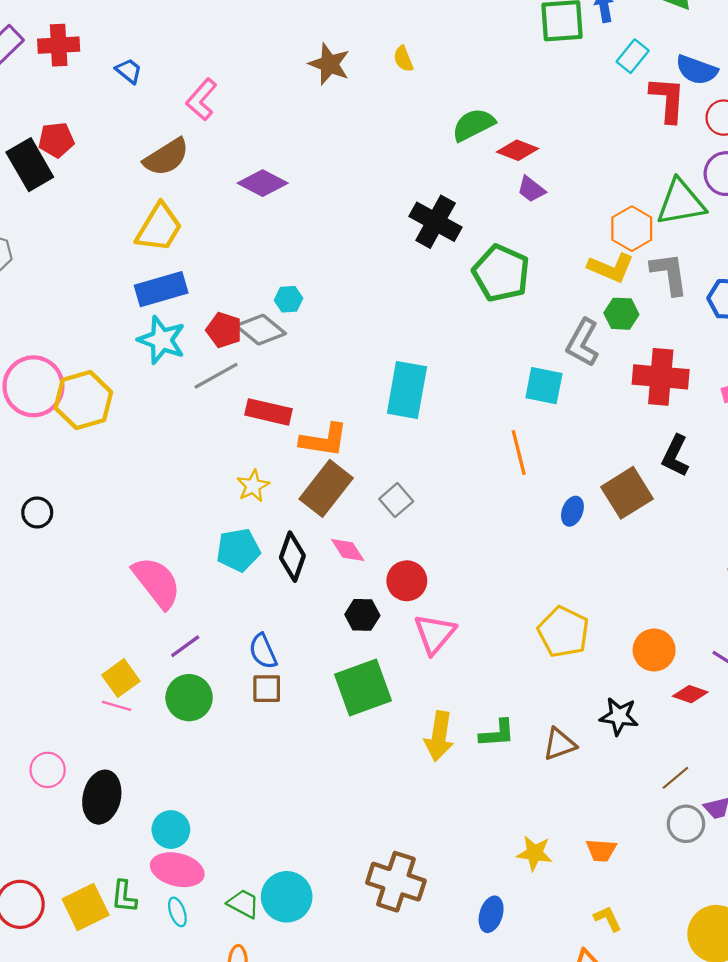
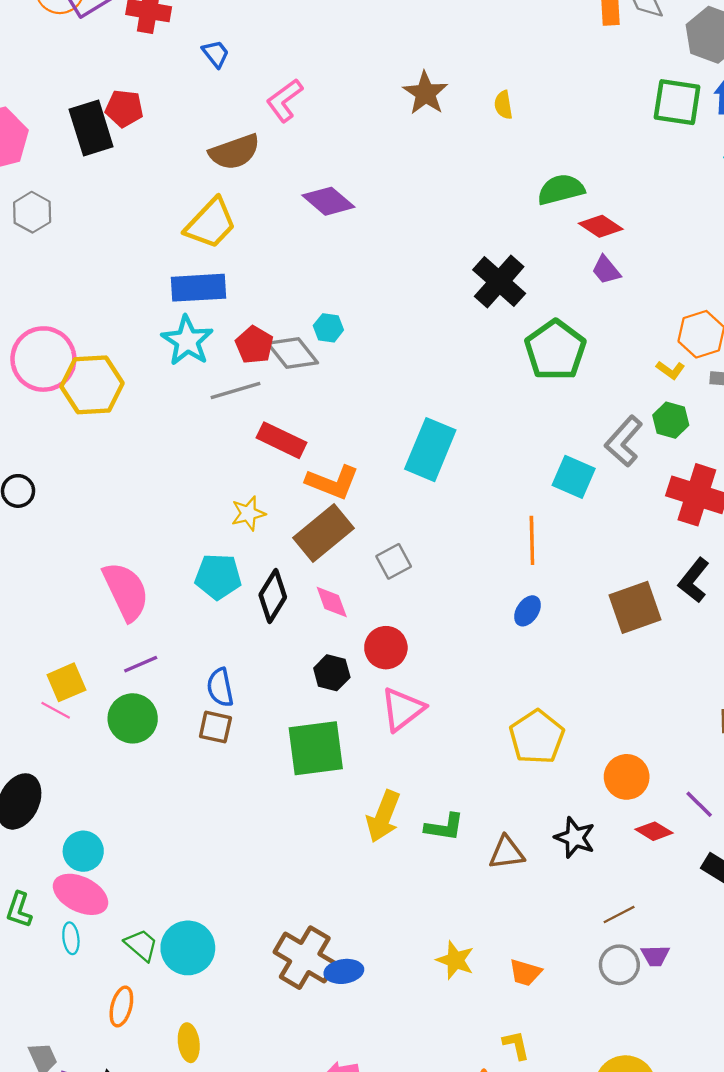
yellow L-shape: (611, 268) -> (670, 370), size x0.6
blue ellipse: (572, 511) -> (527, 611), moved
blue ellipse: (491, 914) -> (344, 971), moved, turned 52

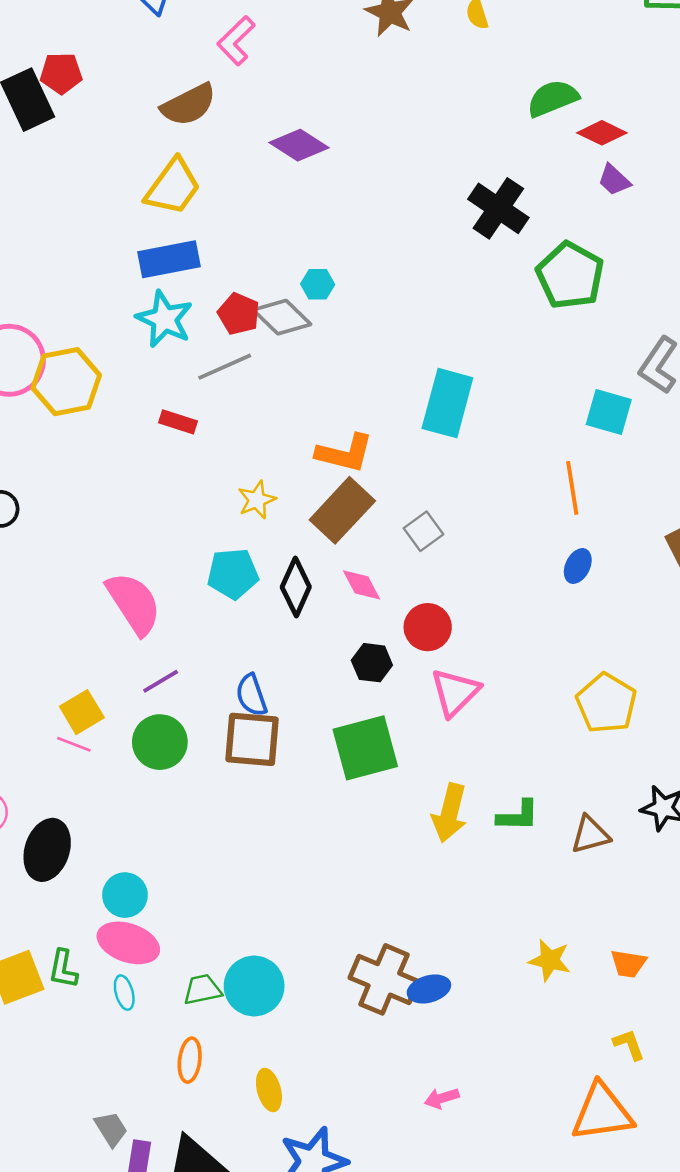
red rectangle: (281, 440) -> (178, 422), moved, size x0.7
brown square: (215, 727) -> (252, 739), size x1.6
green trapezoid: (141, 945) -> (202, 990), turned -45

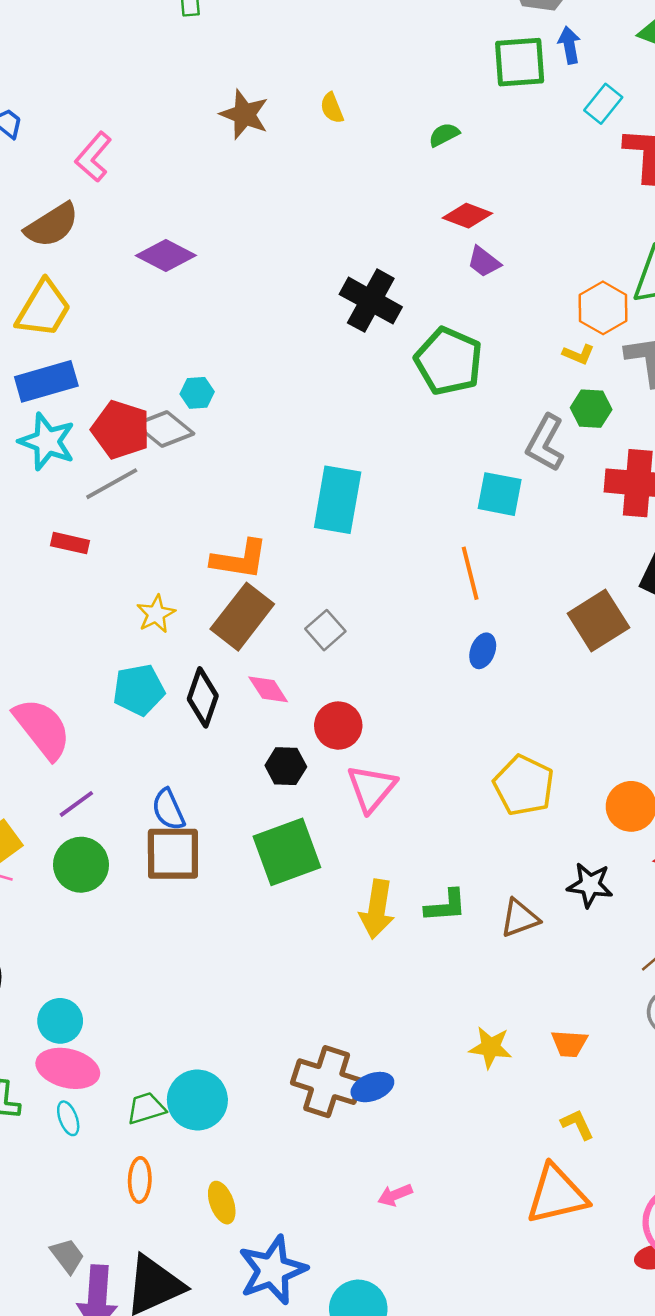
green semicircle: (553, 98) -> (444, 135), moved, size x0.6
red pentagon: (239, 314) -> (121, 430), size x1.4

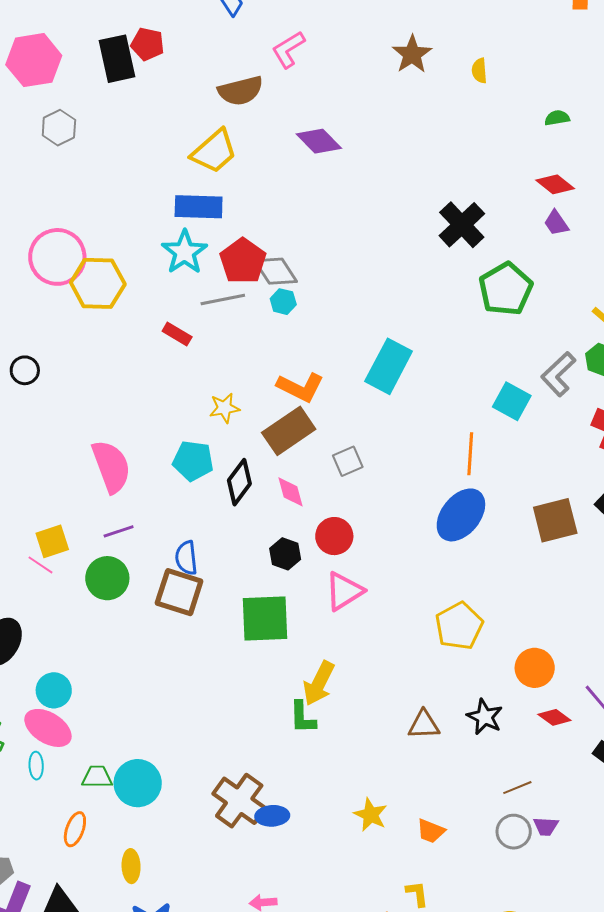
cyan hexagon: (197, 393) -> (283, 302), moved
blue ellipse: (483, 651) -> (461, 515), size x2.0
green L-shape: (446, 906) -> (303, 717), moved, turned 75

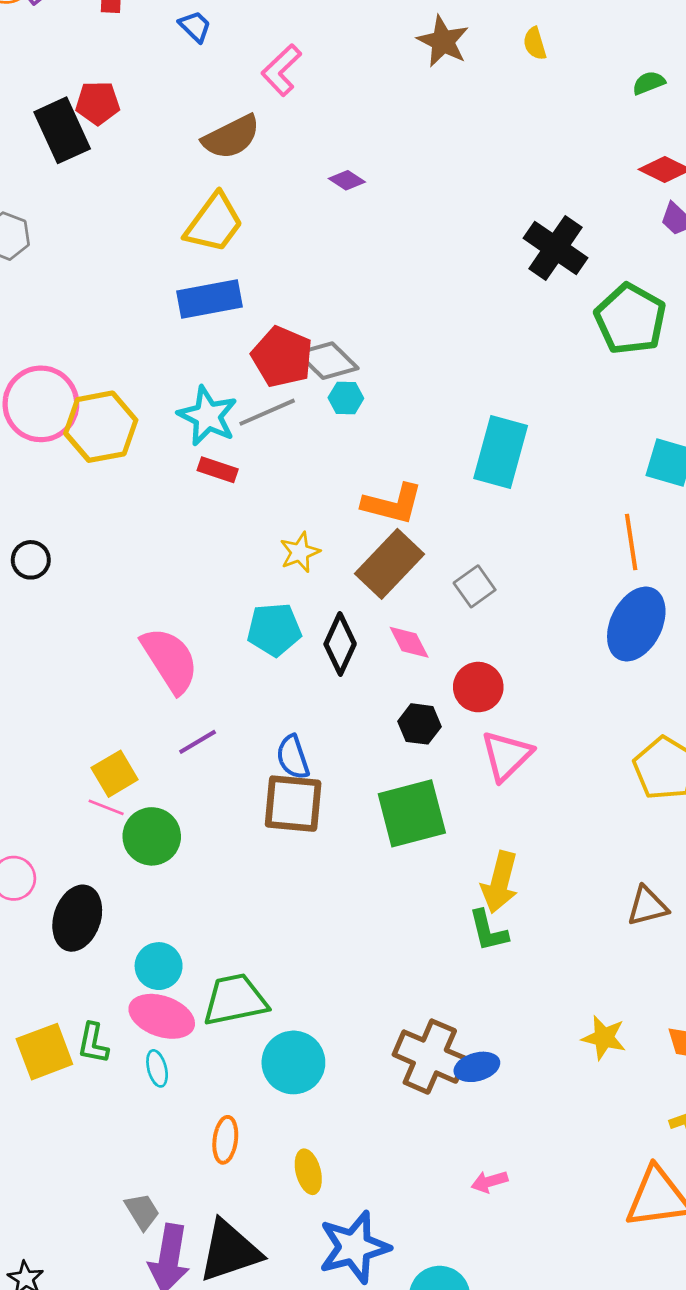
purple diamond: (319, 141) -> (347, 180), size x0.6
cyan star: (185, 252) -> (208, 416), moved
green circle: (107, 578) -> (152, 836), moved
green trapezoid: (97, 777) -> (235, 1000), moved, size x1.6

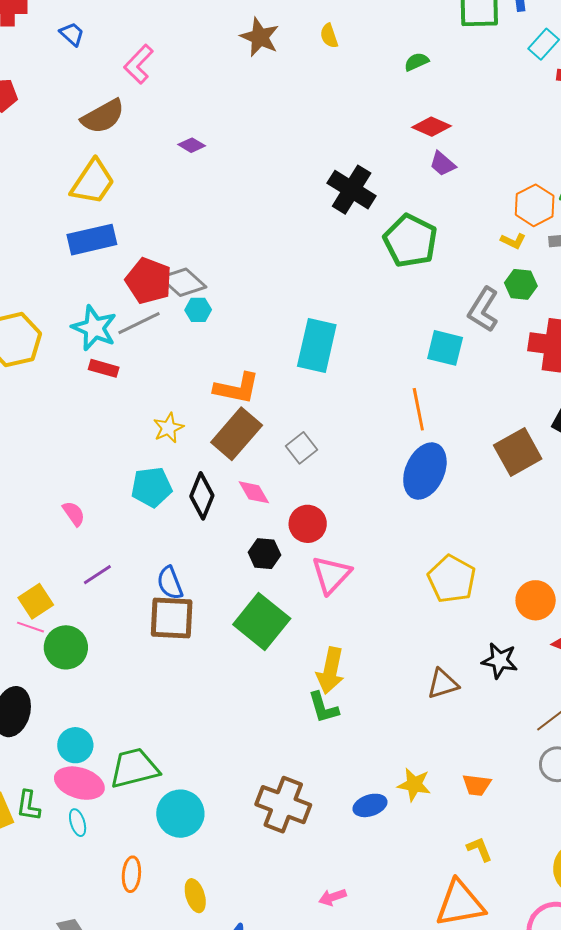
pink semicircle: (170, 660) -> (74, 514), size x0.5
green square: (412, 813) -> (262, 621), turned -34
blue ellipse: (477, 1067) -> (370, 805), moved

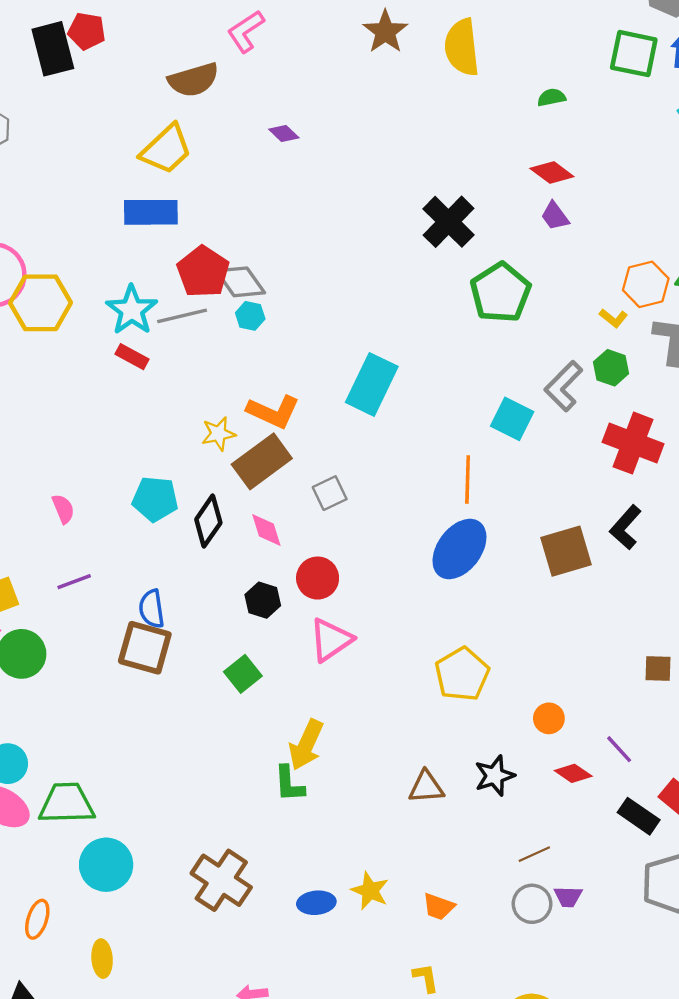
yellow semicircle: (329, 36) -> (462, 47), size x2.0
yellow star: (168, 428) -> (218, 434), moved
orange circle: (536, 600) -> (549, 718), size x0.7
green square: (262, 621) -> (243, 674), size x0.6
black star: (500, 661) -> (495, 776), turned 30

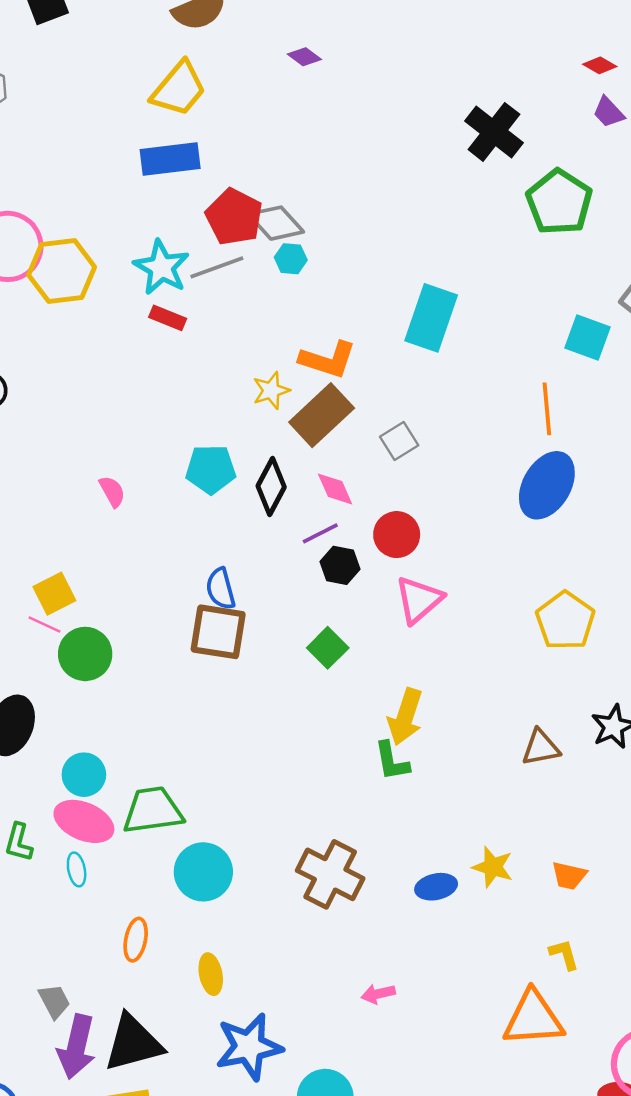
red diamond: (552, 172) -> (600, 65), size x0.7
purple line: (74, 582) -> (320, 533), moved

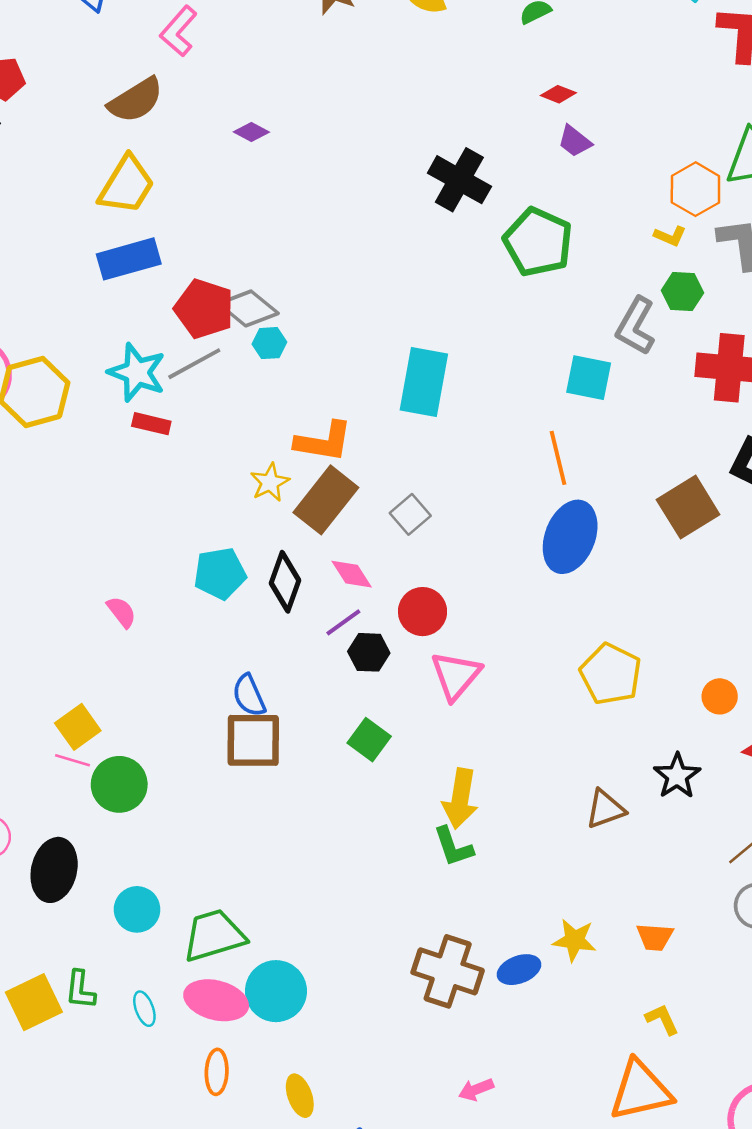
pink ellipse: (84, 821) -> (216, 1000), moved
brown cross: (330, 874) -> (448, 971), moved

